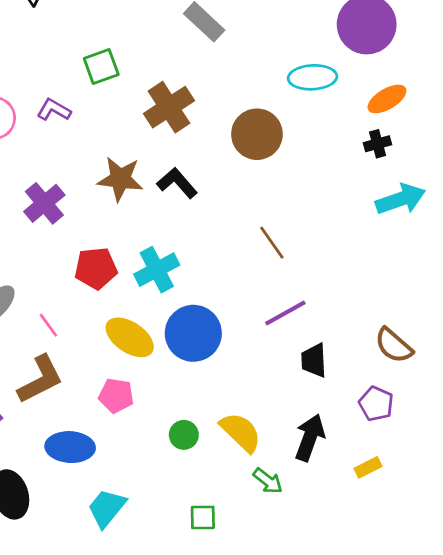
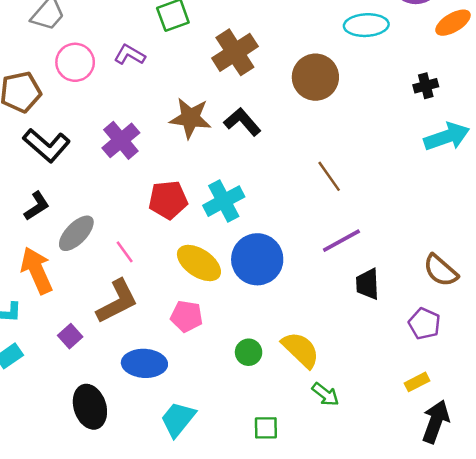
orange ellipse: (387, 99) -> (453, 23), moved
black arrow: (310, 438) -> (436, 422), moved

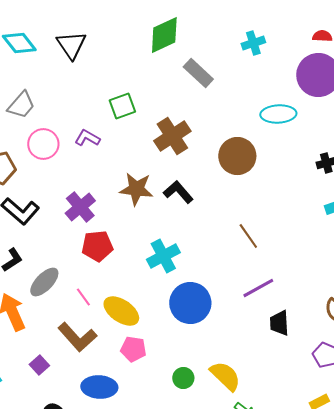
red pentagon: (168, 200) -> (97, 246), moved
yellow ellipse: (199, 263) -> (121, 311), moved
brown L-shape: (117, 301) -> (77, 337), turned 75

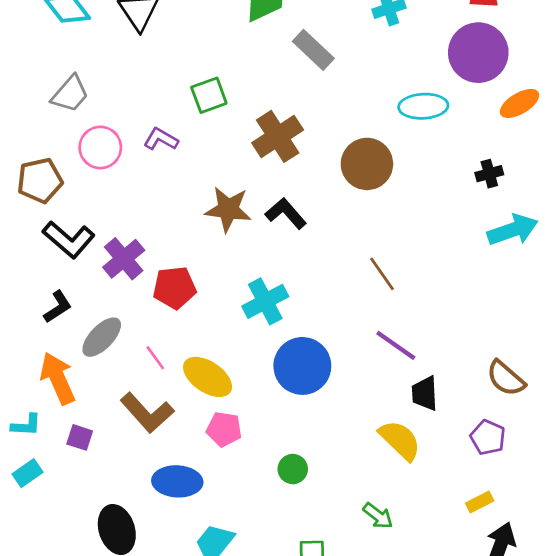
purple cross: (80, 207) -> (124, 259), moved
purple line: (258, 288) -> (396, 345), turned 64
purple square: (39, 365) -> (80, 437), moved, turned -30
yellow semicircle: (225, 376) -> (400, 440), moved

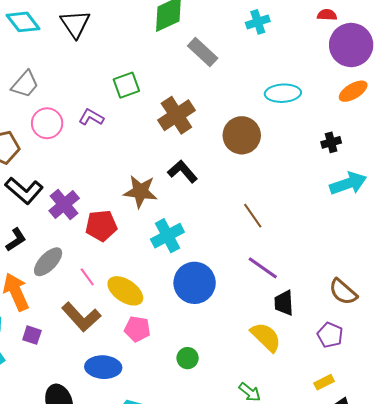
purple circle: (478, 53) -> (351, 45), moved
brown star: (228, 209) -> (140, 192), moved

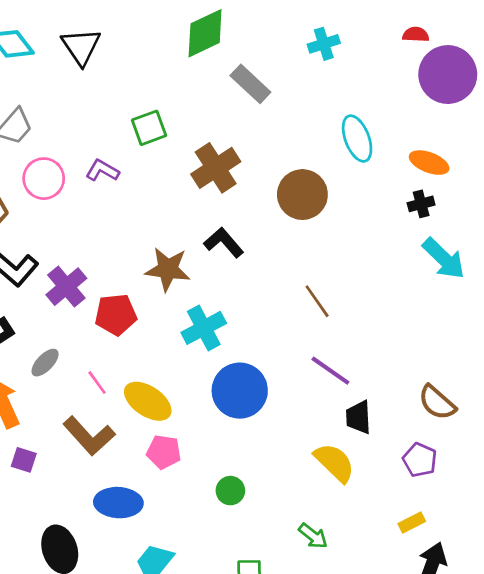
orange ellipse: (353, 91) -> (429, 163), moved, turned 52
cyan ellipse: (283, 93) -> (357, 139), turned 72
cyan arrow: (348, 183) -> (444, 259), turned 63
gray ellipse: (48, 262) -> (45, 363), size x0.7

